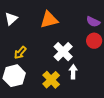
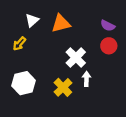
white triangle: (11, 19) -> (32, 20), moved
yellow arrow: (20, 53) -> (19, 44), moved

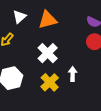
white cross: (76, 58) -> (48, 53), moved

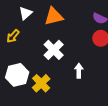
yellow cross: (50, 82) -> (41, 83), moved

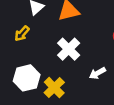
white arrow: (79, 71) -> (97, 73), turned -120

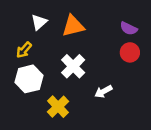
white hexagon: (27, 78) -> (29, 79), moved

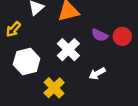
purple semicircle: (129, 28) -> (100, 35), moved
yellow arrow: (24, 50) -> (13, 29), moved

